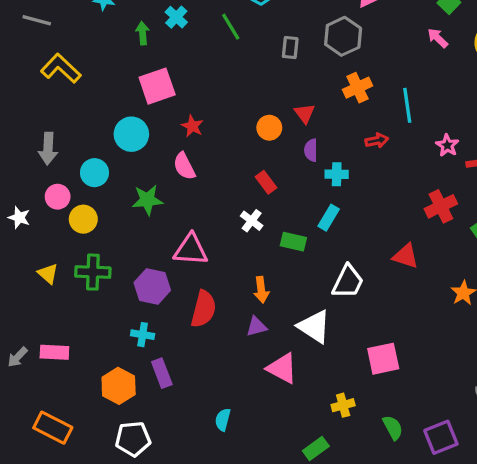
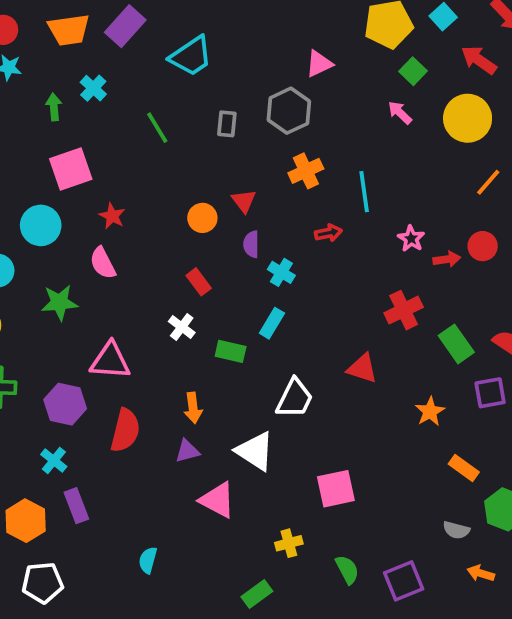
green line: (231, 27) -> (157, 128), moved
cyan cross: (337, 174) -> (281, 272), turned 30
cyan cross: (143, 335) -> (54, 460), turned 30

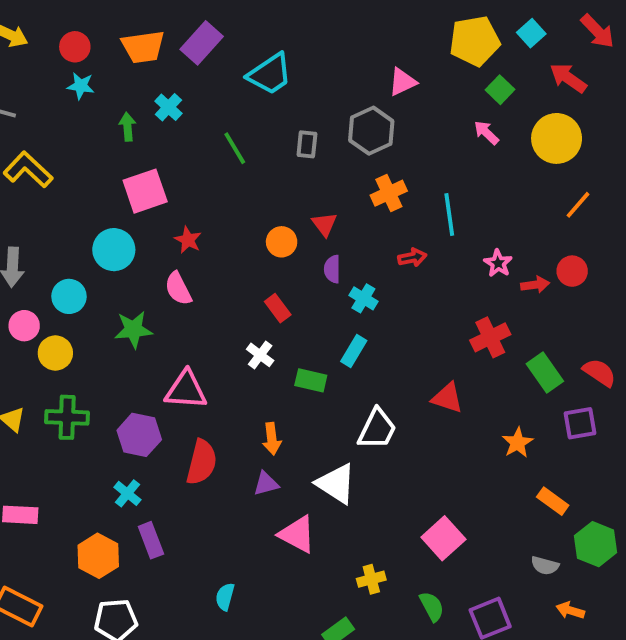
pink square: (336, 489) -> (443, 538), moved, turned -30

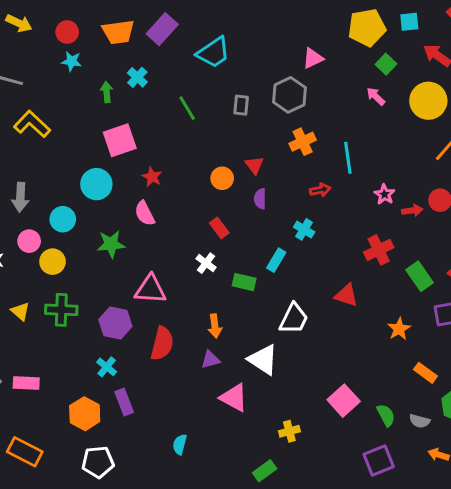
cyan square: (531, 33) -> (409, 22), turned 36
cyan cross: (363, 298) -> (304, 229), moved
green semicircle: (432, 607) -> (386, 415), moved

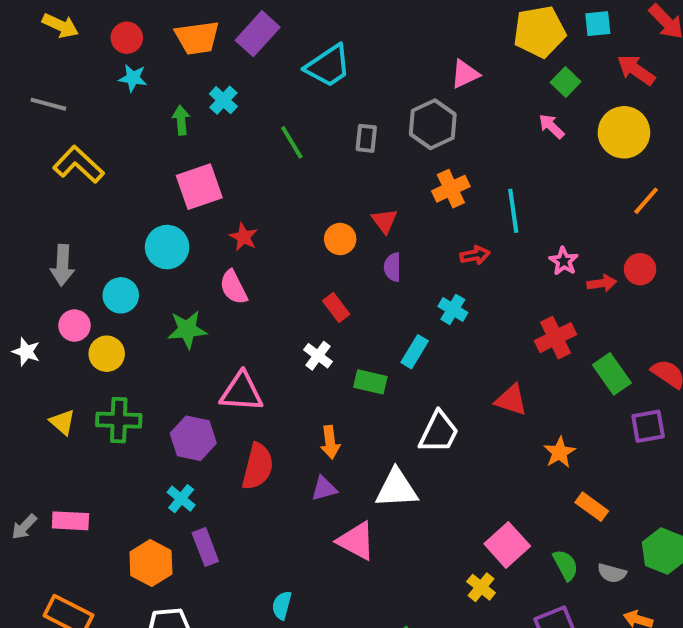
orange star: (399, 329) -> (560, 452), moved
white triangle: (263, 360) -> (397, 489), turned -36
orange rectangle: (425, 373) -> (592, 507), moved
yellow cross: (289, 431) -> (481, 587), moved, turned -36

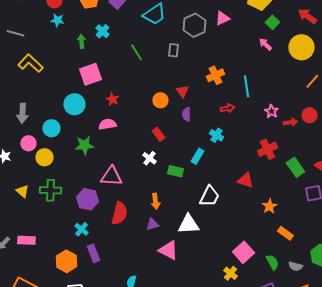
gray hexagon: (433, 124) -> (194, 25), moved
pink semicircle: (233, 287) -> (107, 124), turned 108

